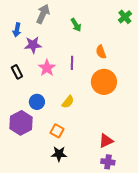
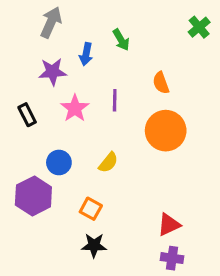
gray arrow: (43, 14) -> (51, 22), moved
blue arrow: (17, 30) -> (86, 54), moved

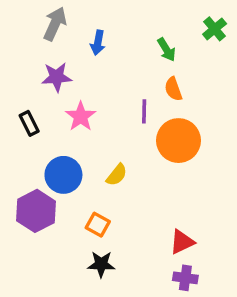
green arrow: (121, 40) -> (166, 50), moved
blue arrow: (86, 54) -> (98, 43), moved
purple line: (115, 100) -> (144, 111), moved
blue circle: (59, 162) -> (63, 175), size x1.4

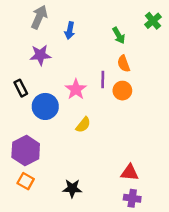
pink star: (81, 117) -> (76, 89), moved
orange circle: (178, 141) -> (122, 91), moved, size x0.6
blue circle: (63, 175) -> (45, 106), moved
orange square: (98, 225) -> (26, 181), moved
red triangle: (182, 242) -> (130, 173), turned 30

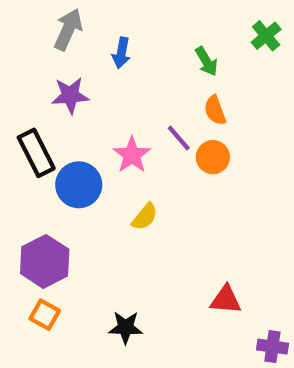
purple line: (103, 80) -> (179, 138), turned -42
black rectangle: (21, 88) -> (36, 153), size x1.5
purple cross: (132, 198) -> (272, 347), moved

